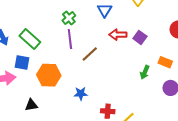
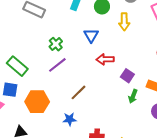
purple square: (140, 37) -> (127, 76), moved
purple line: (70, 39) -> (57, 65), turned 60
brown line: (90, 54) -> (79, 92), moved

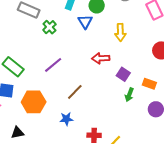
yellow arrow: (124, 22) -> (120, 32), moved
blue triangle: (91, 35) -> (85, 22), moved
green cross: (56, 44) -> (49, 27), moved

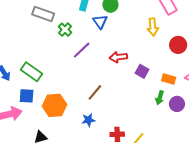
yellow arrow: (120, 32) -> (153, 27), moved
purple line: (53, 65) -> (82, 50), moved
green arrow: (129, 95) -> (160, 98), moved

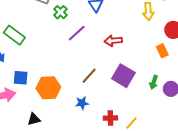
purple square: (142, 71) -> (123, 76), moved, size x1.6
green rectangle: (32, 72) -> (14, 35), moved
orange rectangle: (169, 79) -> (162, 51), moved, turned 48

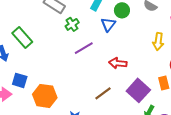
brown line: (89, 76) -> (103, 93), moved
purple square: (123, 76) -> (138, 90), moved

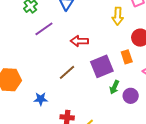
purple square: (138, 90) -> (102, 66), turned 30

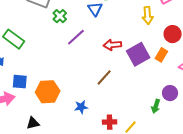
orange rectangle: (127, 57) -> (161, 55), turned 56
purple square: (102, 66) -> (138, 54), moved
green arrow: (114, 87) -> (156, 106), moved

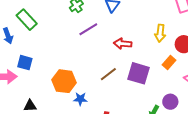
yellow arrow: (148, 15) -> (160, 33), moved
purple square: (138, 54) -> (138, 73), moved, turned 35
orange hexagon: (48, 92) -> (64, 81), moved

